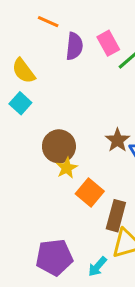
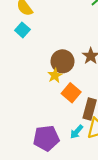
brown circle: (59, 146) -> (63, 61), moved
cyan arrow: (97, 267) -> (77, 132), moved

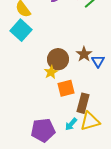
cyan square: (22, 30) -> (21, 30), size x1.5
orange square: (71, 93) -> (66, 88), turned 36

